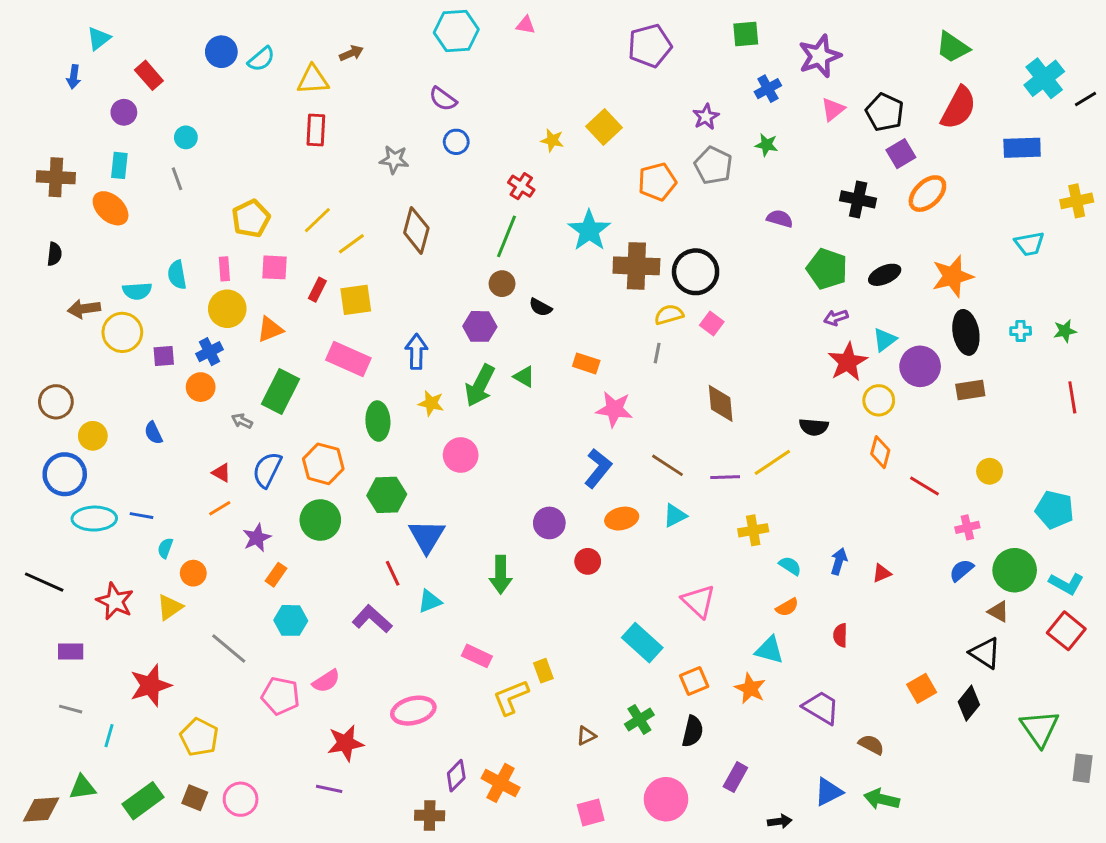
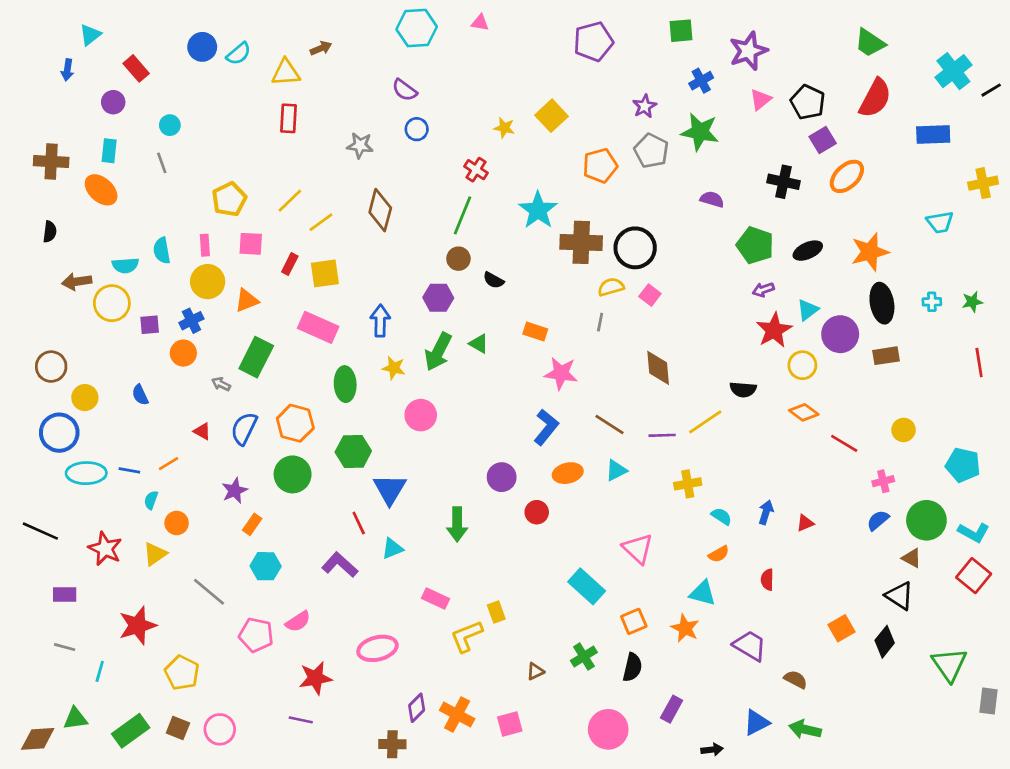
green star: (766, 145) -> (700, 132), size x1.8
orange diamond: (880, 452) -> (804, 412), turned -68
orange line: (220, 508) -> (168, 464), moved
pink square: (591, 813) -> (510, 724), moved

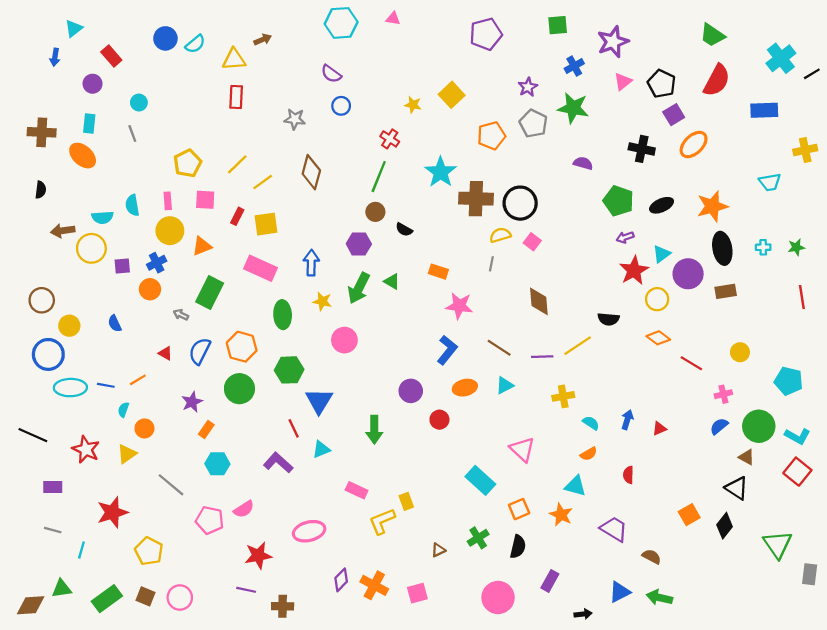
brown cross: (392, 744) -> (283, 606), moved

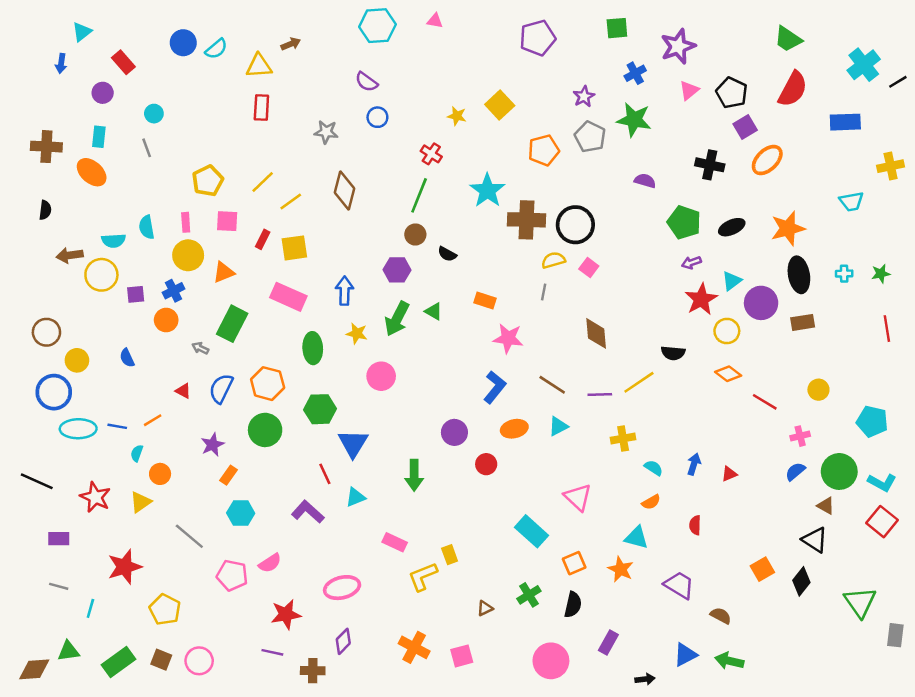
purple diamond: (341, 580) -> (343, 641), moved

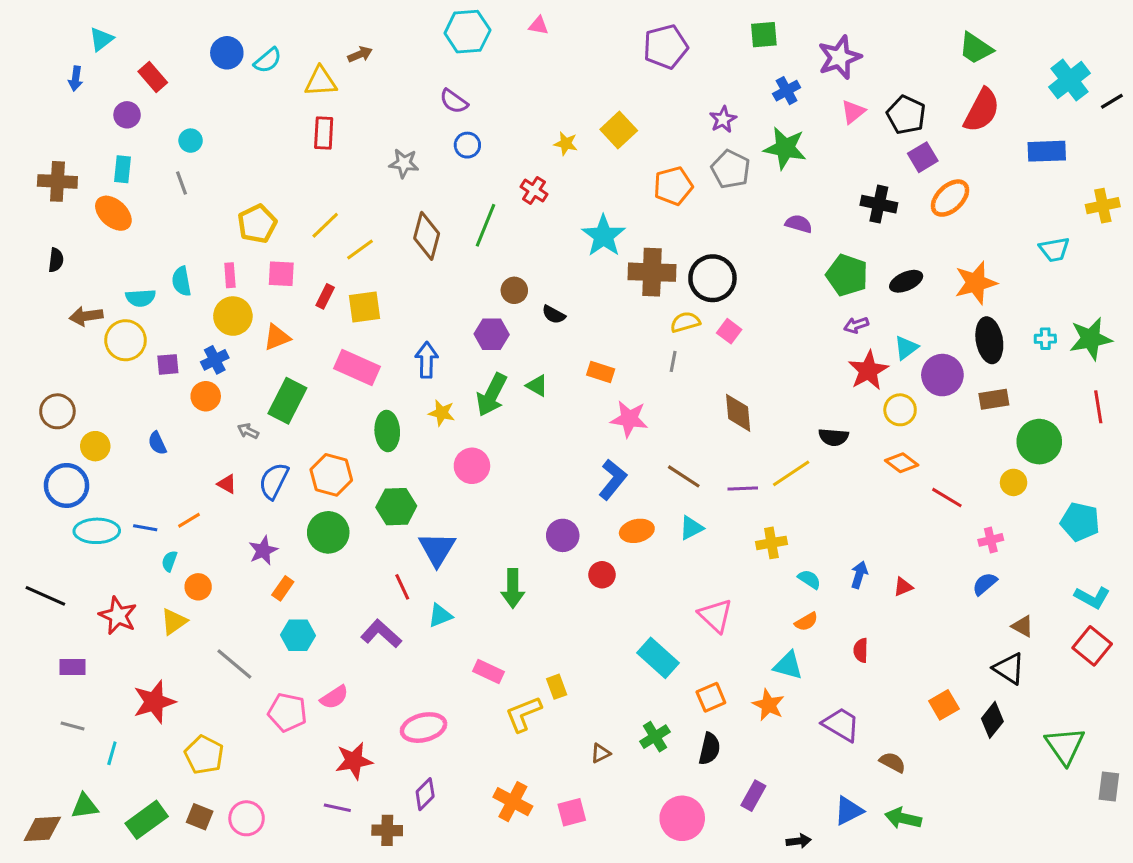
green line: (419, 195) -> (486, 225), moved
green star: (881, 274) -> (1091, 339), size x1.8
green circle: (839, 471) -> (1039, 442), moved

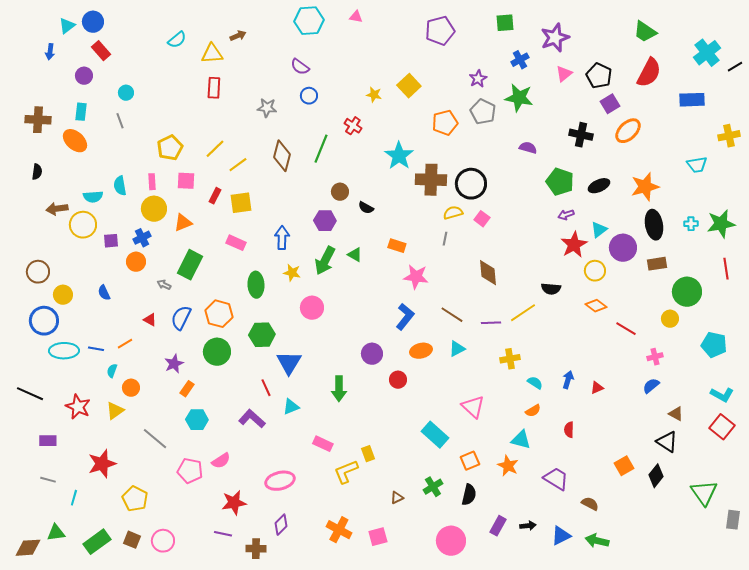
blue circle: (227, 53) -> (93, 22), moved
pink rectangle: (357, 367) -> (236, 243), size x0.7
black arrow: (799, 841) -> (528, 526), moved

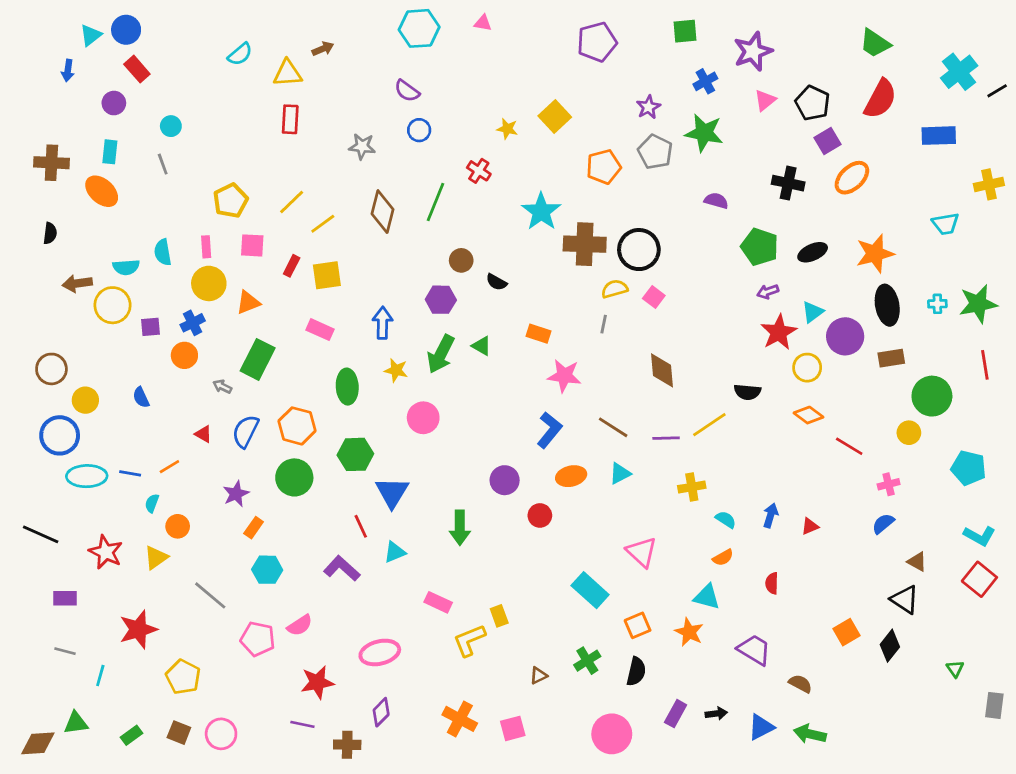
green triangle: (704, 493) -> (955, 669), size x0.5
green rectangle: (97, 542) -> (132, 735), size x0.6

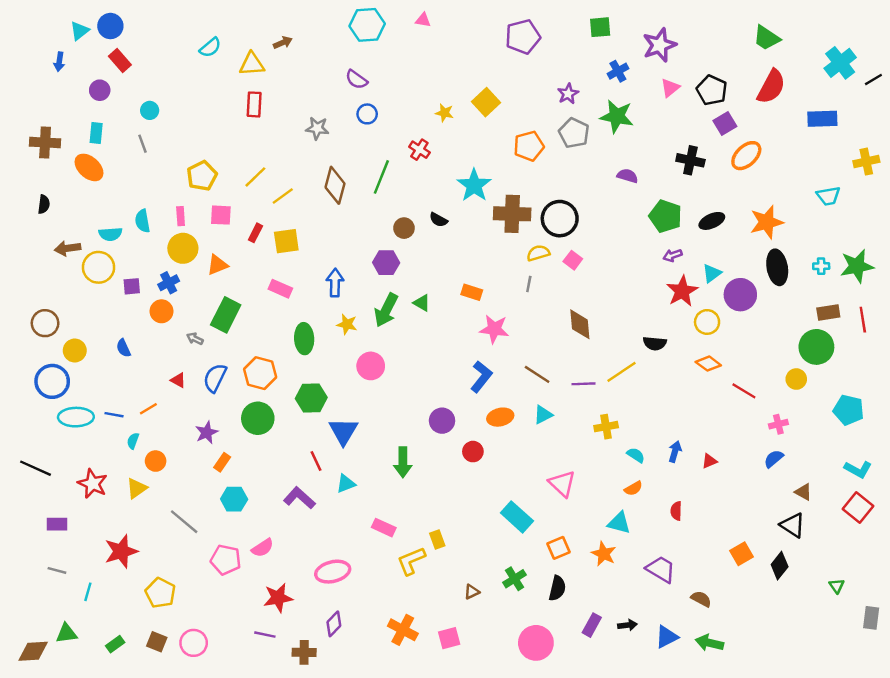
black semicircle: (496, 282) -> (438, 220), moved
brown rectangle: (891, 358) -> (828, 312), moved

